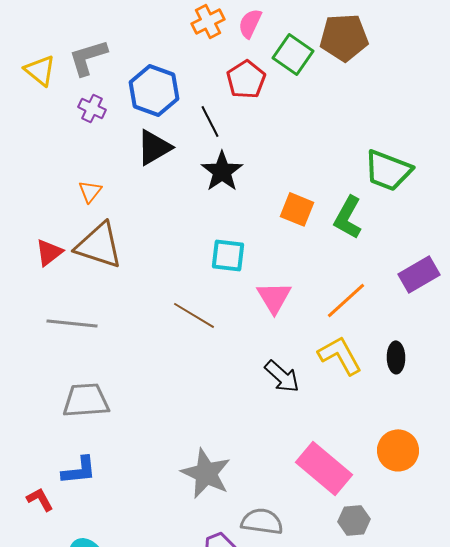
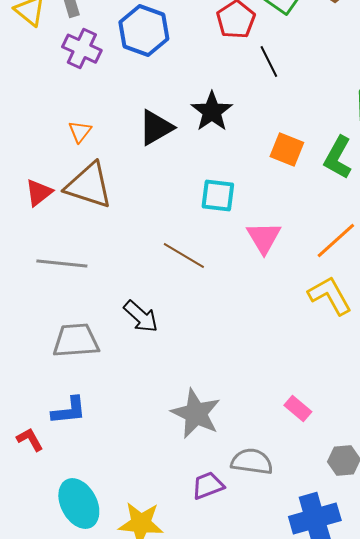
purple cross: (92, 108) -> (82, 49), size x1.4
black line: (210, 121) -> (269, 62), moved
black triangle: (154, 147) -> (156, 128), moved
black arrow: (282, 376) -> (141, 317), moved
pink rectangle: (324, 468) -> (298, 409), moved, size x0.5

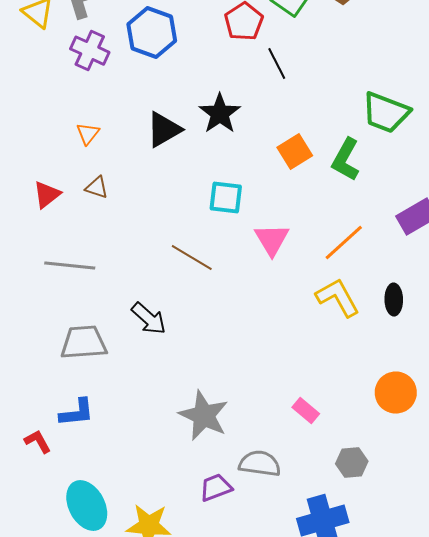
orange square: (287, 150) -> (295, 152), turned 36
brown triangle: (89, 186) -> (97, 188), size x0.5

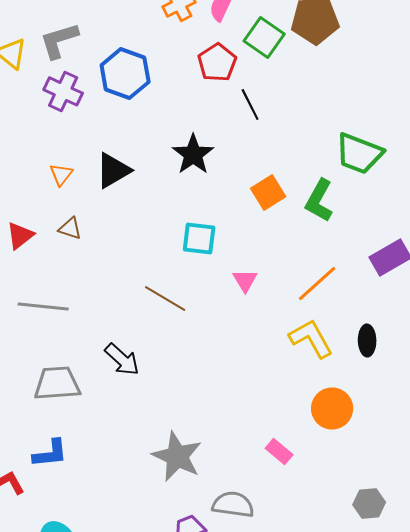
black triangle: (164, 130) -> (113, 170), moved
pink triangle: (272, 240) -> (245, 280), size x0.7
orange circle: (396, 393) -> (332, 408), moved
gray hexagon: (352, 463) -> (369, 503), moved

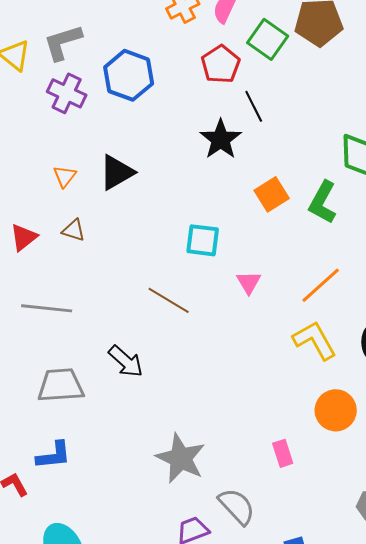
black star: (193, 154) -> (221, 139), moved
pink rectangle: (279, 451) -> (283, 453), turned 32
gray semicircle: (233, 504) -> (237, 506), turned 39

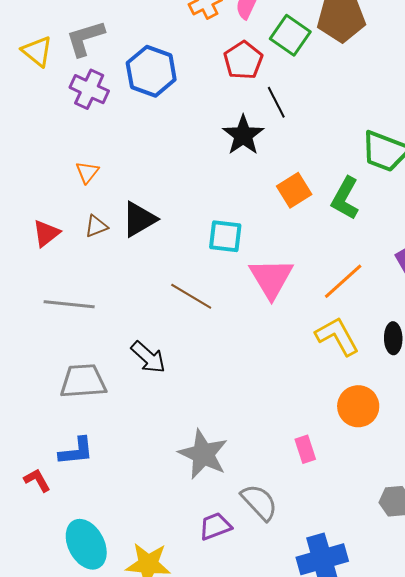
black triangle: (117, 172) -> (139, 219), moved
brown triangle: (74, 230) -> (96, 226), turned -40
pink triangle: (249, 282) -> (271, 278), size x1.8

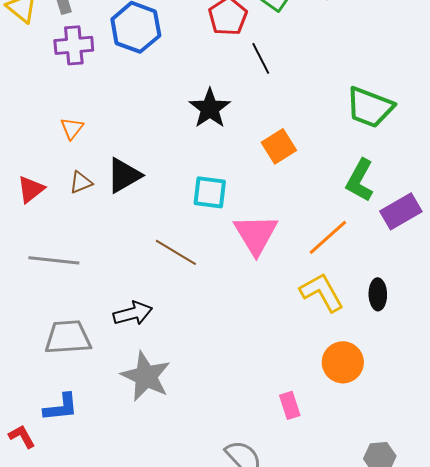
purple cross: (89, 89) -> (74, 45), turned -30
black star: (243, 135) -> (210, 108), moved
green L-shape: (345, 198) -> (360, 180), moved
black arrow: (148, 357) -> (133, 313), turned -57
gray star: (203, 454) -> (146, 376), moved

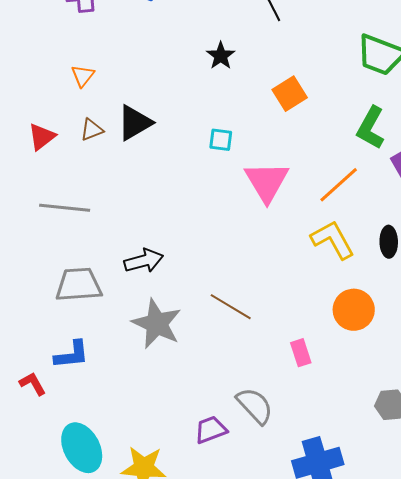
black star: (210, 108) -> (221, 56), size x0.7
cyan square: (210, 192) -> (221, 140), size x0.7
brown line: (176, 252) -> (231, 307), moved

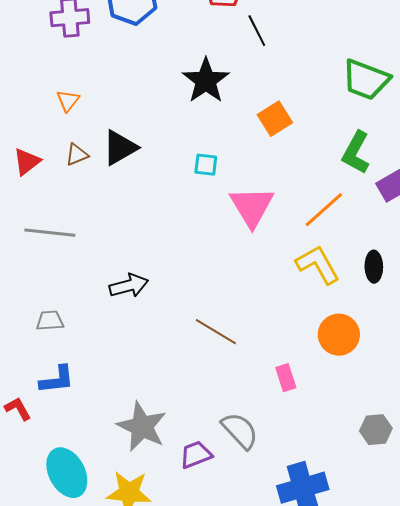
black star: (221, 56) -> (206, 81), size x1.6
gray trapezoid: (79, 285) -> (50, 321), moved, size x0.6
gray star: (157, 324) -> (142, 427), moved

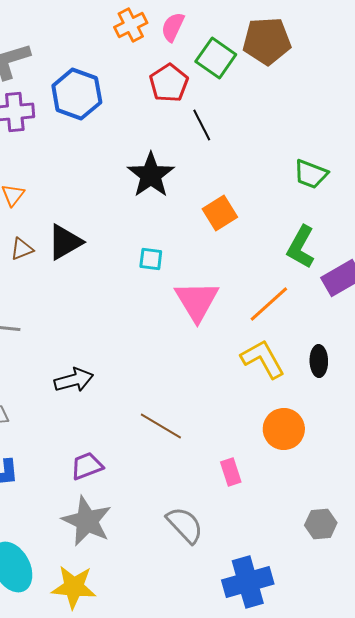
green trapezoid: (366, 80) -> (311, 174), size x0.7
purple trapezoid: (196, 455) -> (87, 466), moved

